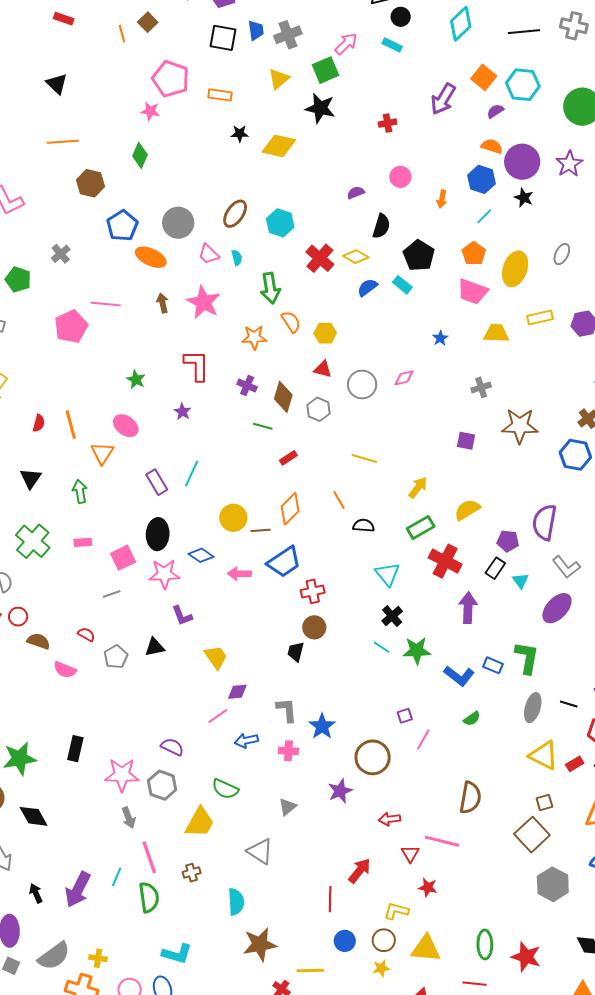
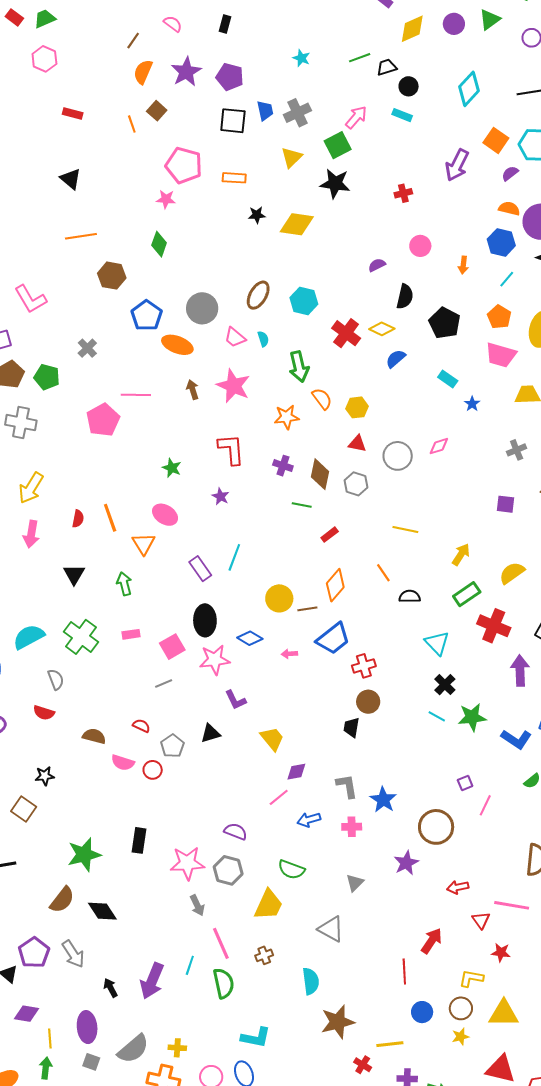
cyan rectangle: (402, 285) -> (448, 379), moved
pink arrow: (239, 574) -> (289, 654), size x0.7
red circle: (18, 617) -> (153, 770), moved

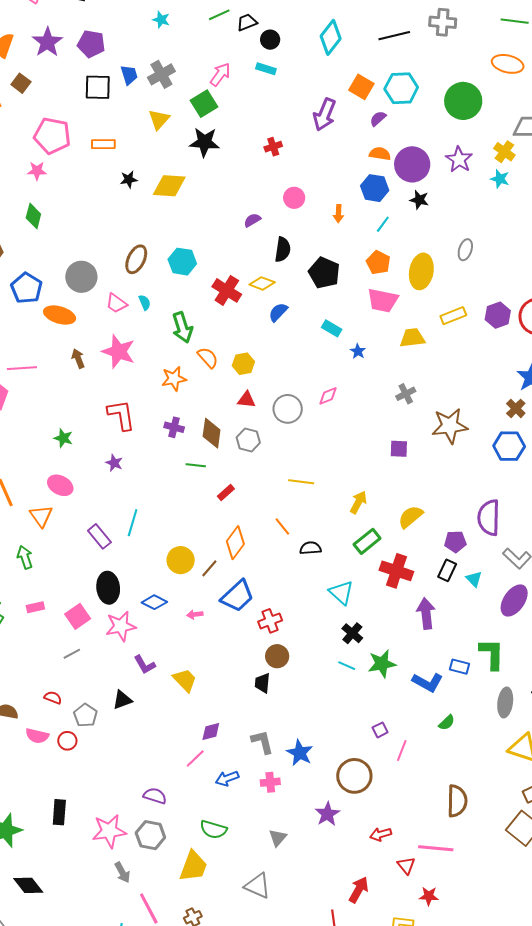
brown line: (307, 609) -> (209, 568), turned -36
yellow trapezoid: (272, 739) -> (185, 680), moved

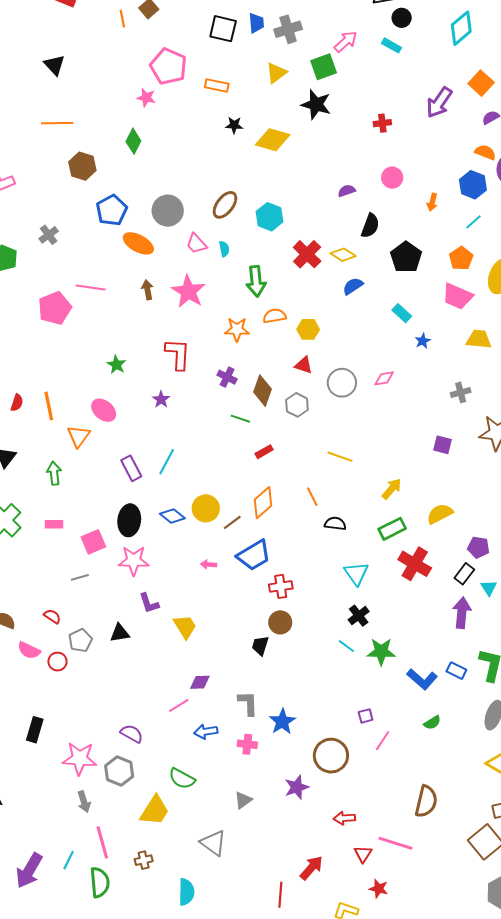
orange semicircle: (208, 358) -> (275, 316), turned -70
blue diamond: (154, 602) -> (172, 516), moved
purple arrow: (426, 614) -> (462, 613), moved

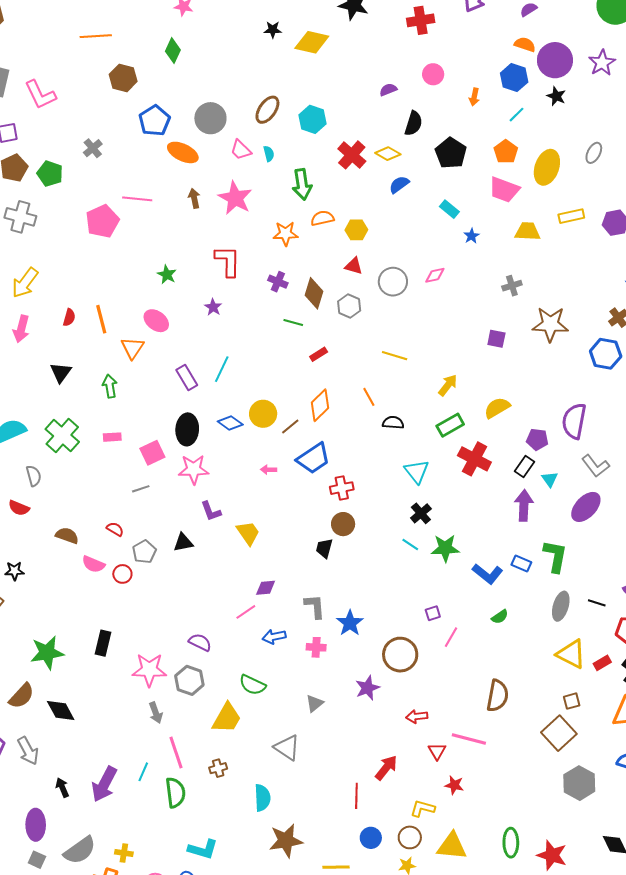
red cross: (382, 123) -> (421, 20), size x1.5

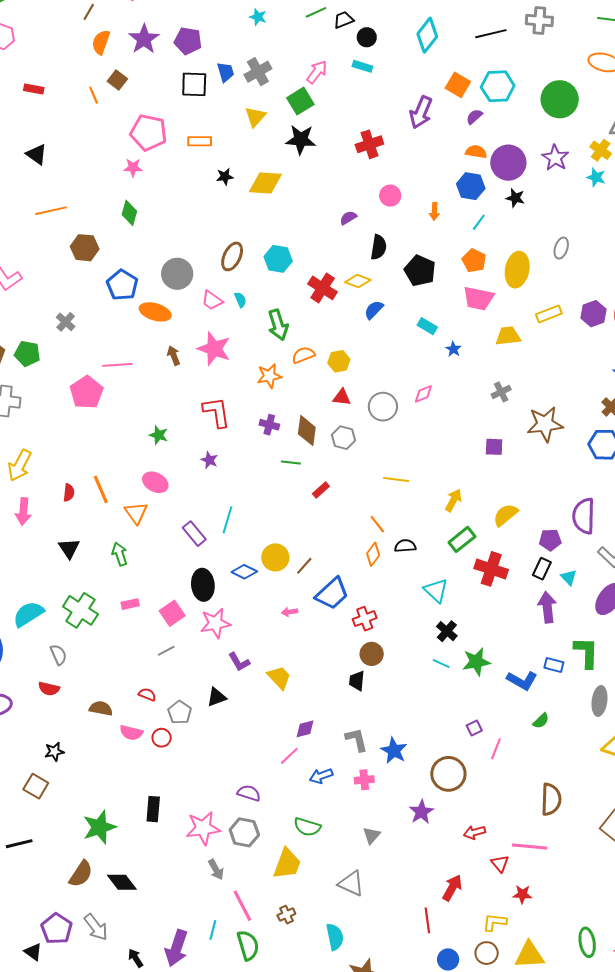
orange diamond: (320, 405) -> (373, 554), moved, size x0.7

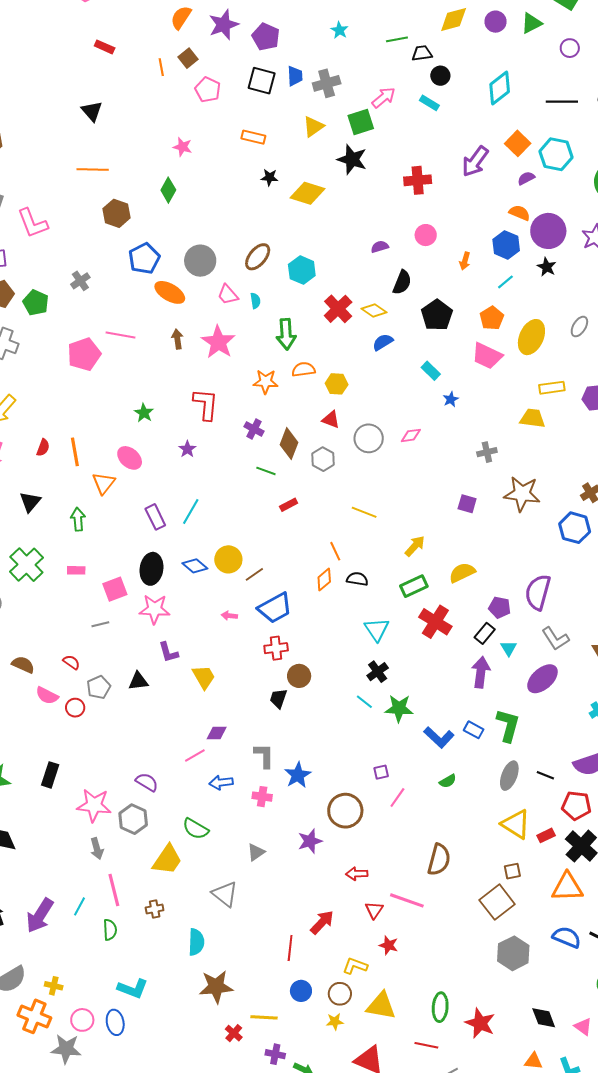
pink pentagon: (148, 133) -> (208, 90), moved, size x0.7
yellow trapezoid: (508, 336) -> (533, 418), moved
red cross: (365, 619) -> (276, 648), moved
green semicircle: (248, 945) -> (110, 930), size x0.7

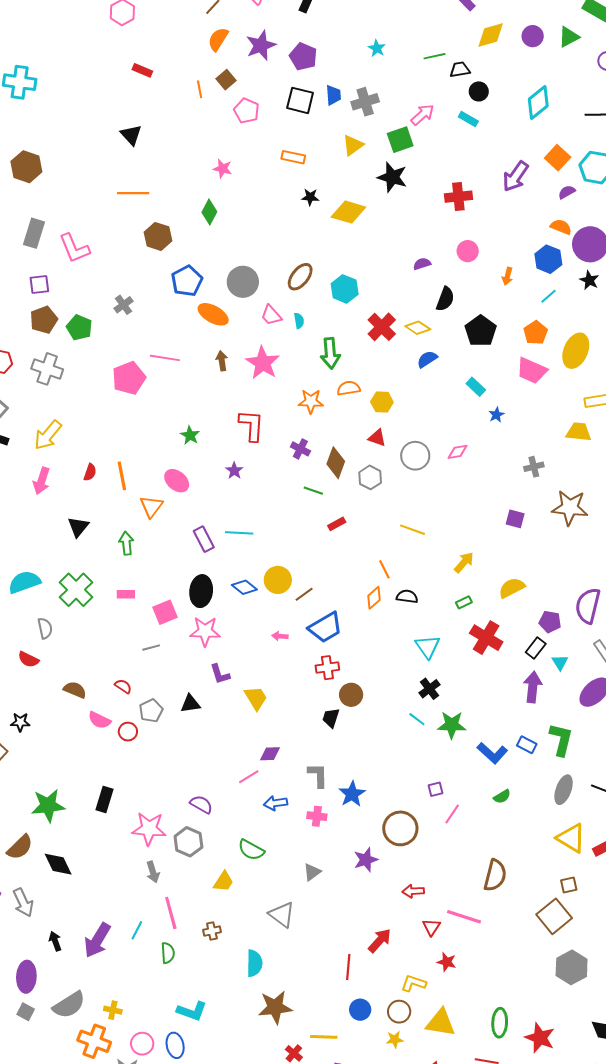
cyan line: (191, 512) -> (239, 533), turned 64
green rectangle: (414, 586) -> (464, 602), size x0.6
yellow trapezoid: (167, 860) -> (223, 882), size x0.7

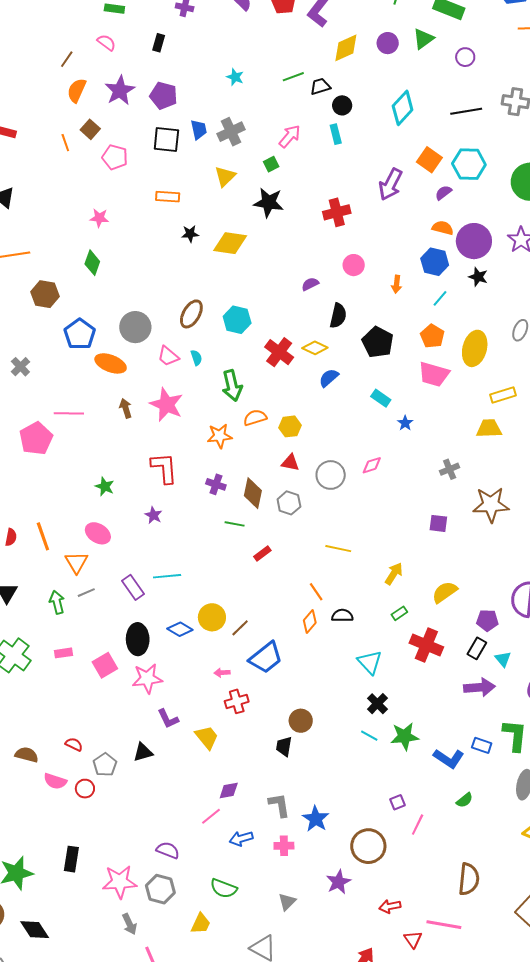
cyan rectangle: (468, 119) -> (336, 134), turned 54
green square: (400, 140) -> (271, 164), size x0.6
gray line: (151, 648) -> (86, 593), moved
red cross: (327, 668) -> (237, 701), moved
purple arrow: (533, 687) -> (479, 687), turned 88

